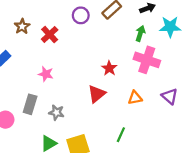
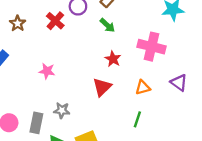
green arrow: (140, 33) -> (107, 25), moved, turned 120
red cross: (50, 34) -> (55, 21), moved
gray rectangle: (30, 104) -> (36, 123), moved
green line: (121, 135) -> (137, 119), moved

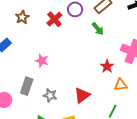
red star: (113, 59) -> (107, 66), moved
red triangle: (102, 87) -> (82, 95), moved
gray rectangle: (36, 123) -> (27, 86), moved

